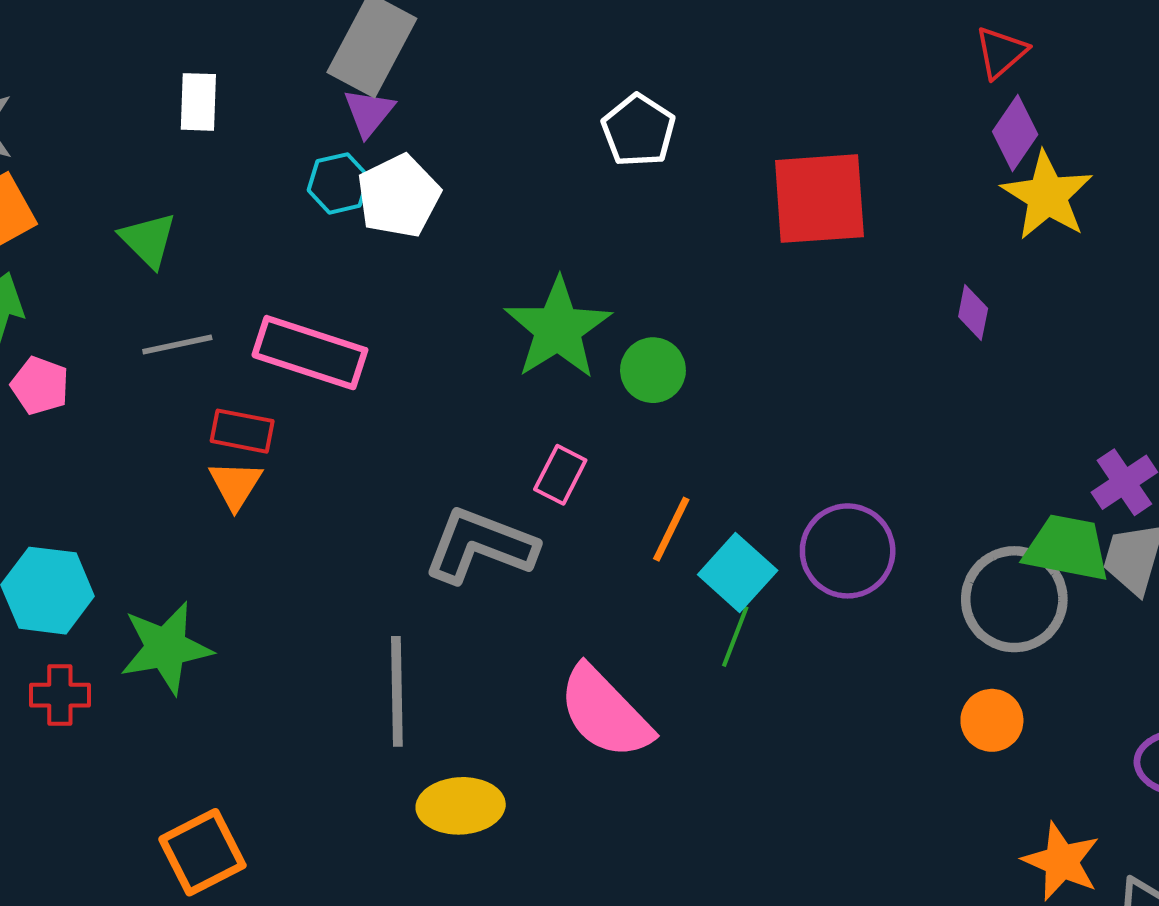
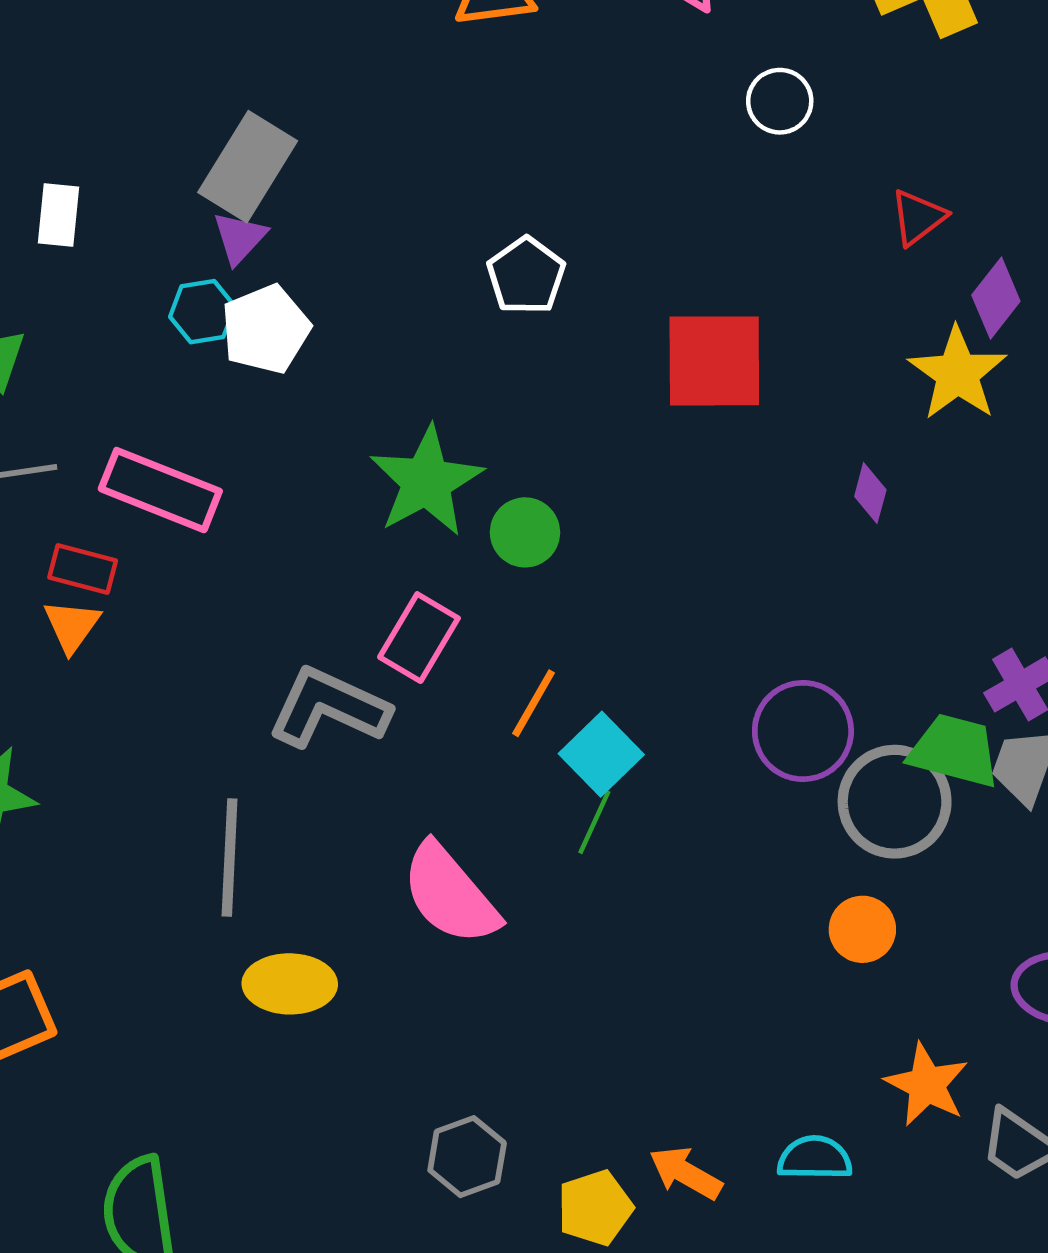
purple diamond: (1015, 133) -> (996, 298), moved
pink rectangle: (560, 475) -> (419, 638), size x1.4
purple circle: (848, 551) -> (803, 731), moved

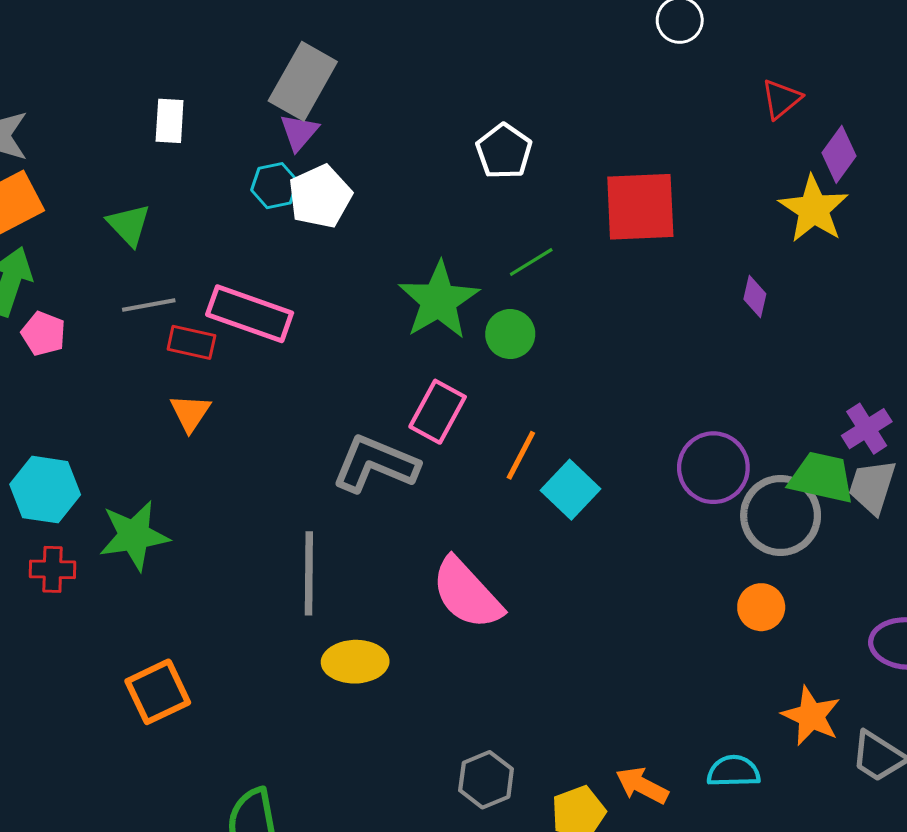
red rectangle: (83, 569) -> (191, 342), moved
green line: (594, 822) -> (531, 262), moved, turned 36

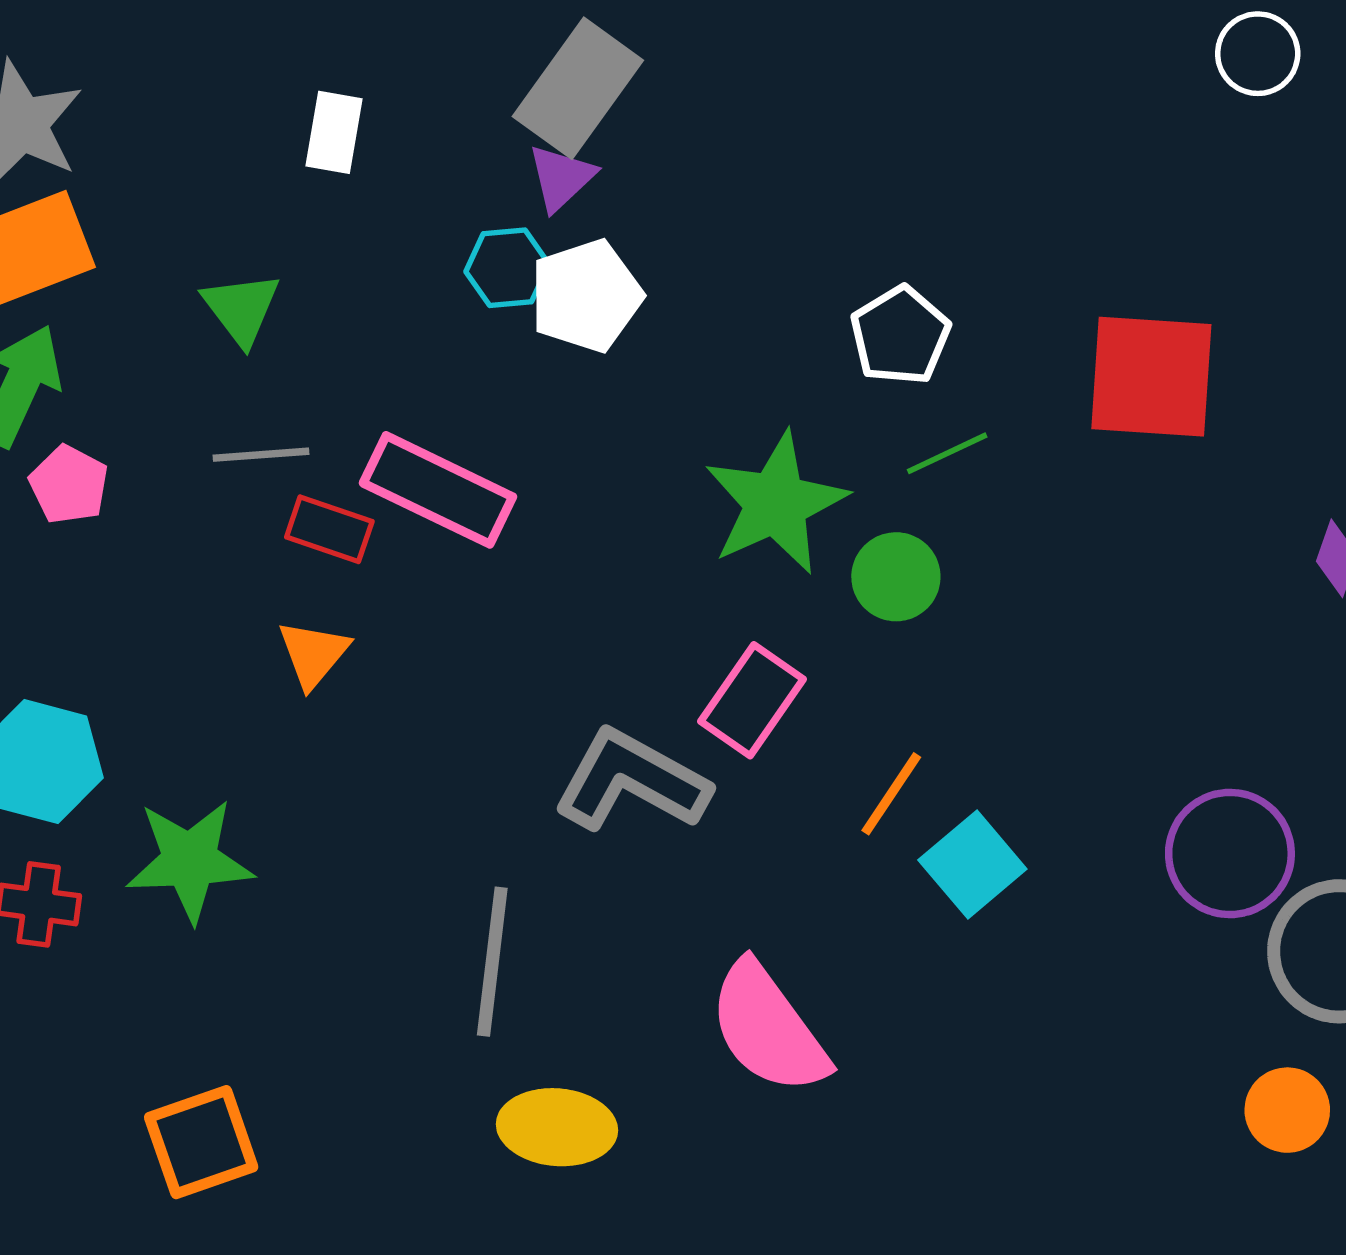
white pentagon: (504, 151) -> (900, 336), moved

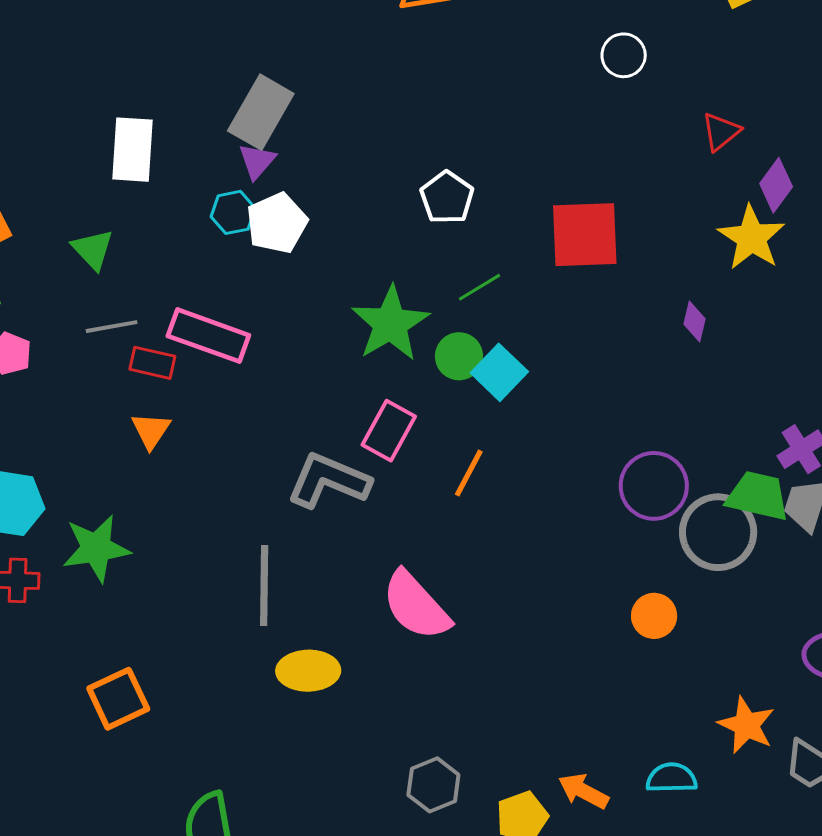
white rectangle: (334, 132) -> (133, 150), size x1.5
white pentagon: (900, 336) -> (447, 198), moved
cyan square: (972, 864) -> (499, 372), moved
orange circle: (1287, 1110) -> (654, 616), moved

